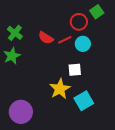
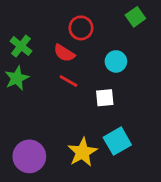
red circle: (79, 22) -> (81, 28), moved
red line: (65, 40) -> (68, 81), moved, turned 56
yellow star: (60, 89) -> (82, 152), moved

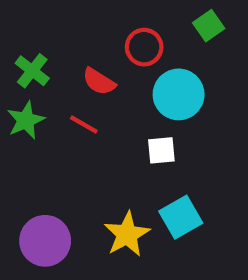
red circle: (81, 28) -> (144, 47), moved
cyan circle: (116, 61) -> (179, 94), size x1.5
red line: (68, 81) -> (84, 125), moved

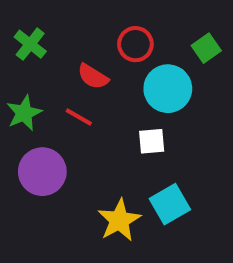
green square: (209, 26) -> (206, 48), moved
green cross: (32, 71) -> (30, 44), moved
purple circle: (45, 241) -> (42, 172), moved

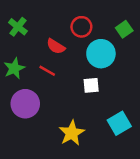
cyan square: (170, 204) -> (119, 123), moved

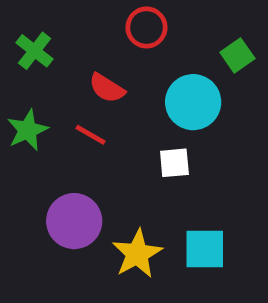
red circle: (81, 27) -> (146, 27), moved
purple circle: (25, 104) -> (74, 221), moved
cyan square: (119, 123) -> (205, 249), moved, turned 30

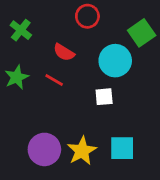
green square: (237, 55) -> (142, 33), size x1.4
purple circle: (74, 221) -> (44, 149), moved

